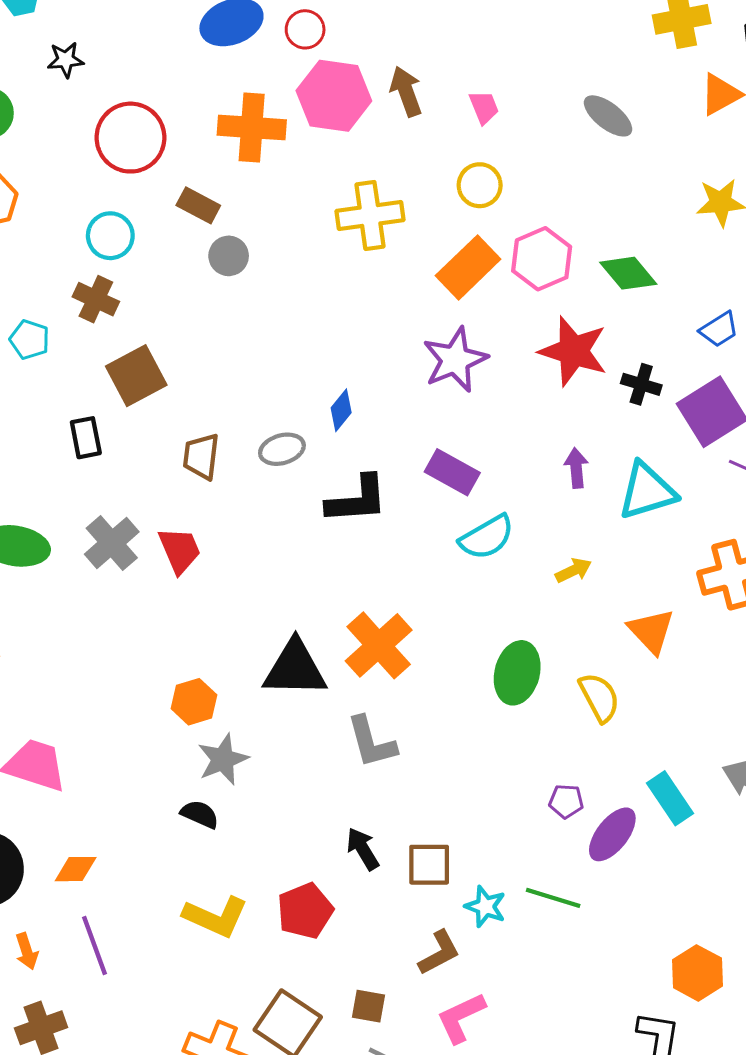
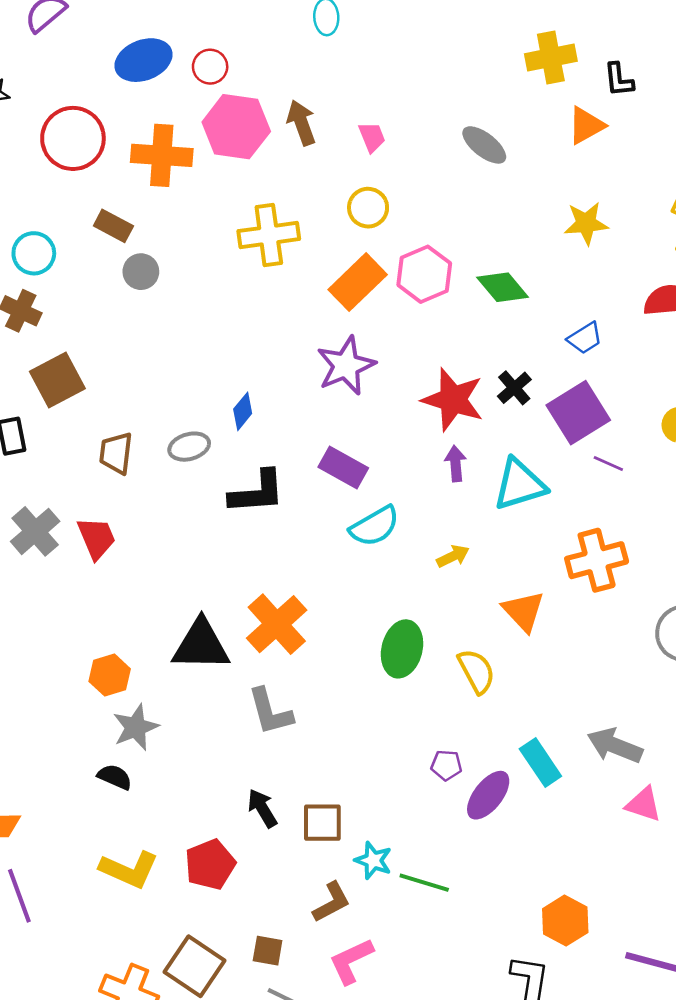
red circle: (130, 138) -> (73, 138), moved
red star: (573, 351) -> (453, 400), moved
black cross: (641, 384) -> (514, 388), turned 32
green line: (553, 898) -> (424, 883), moved

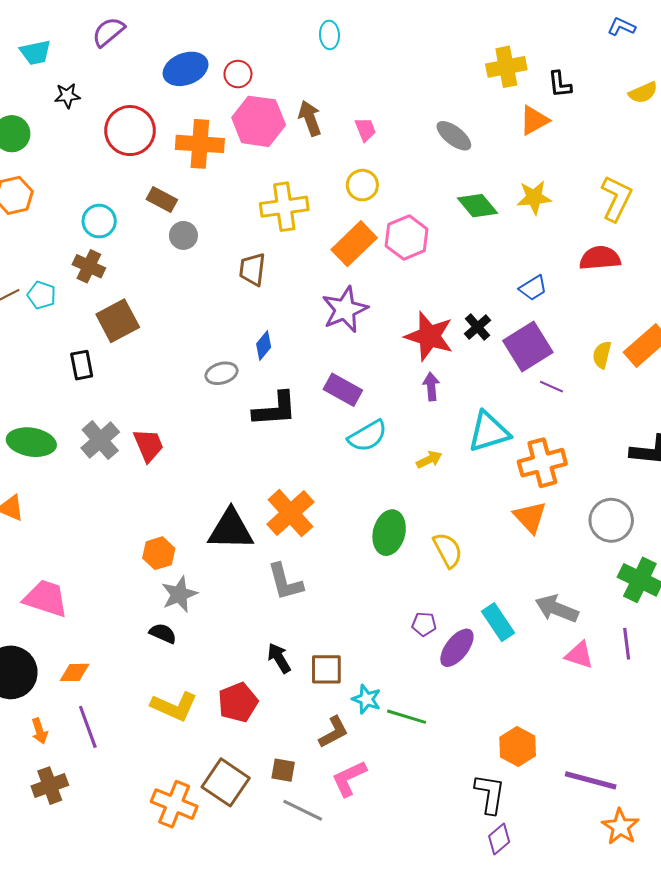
green diamond: (503, 287) -> (478, 206), moved
brown trapezoid: (116, 453) -> (252, 269), moved
cyan triangle: (520, 484) -> (489, 432), moved
orange triangle: (523, 611) -> (530, 517), moved

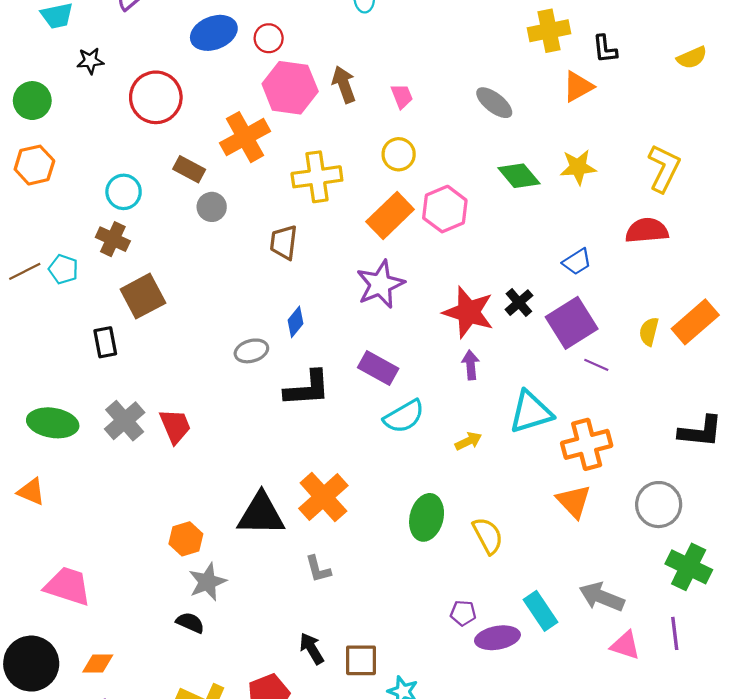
orange cross: (200, 144) -> (245, 137), moved, turned -33
gray L-shape: (285, 582) -> (318, 569), size x0.7
purple ellipse: (457, 648) -> (497, 638), turned 42

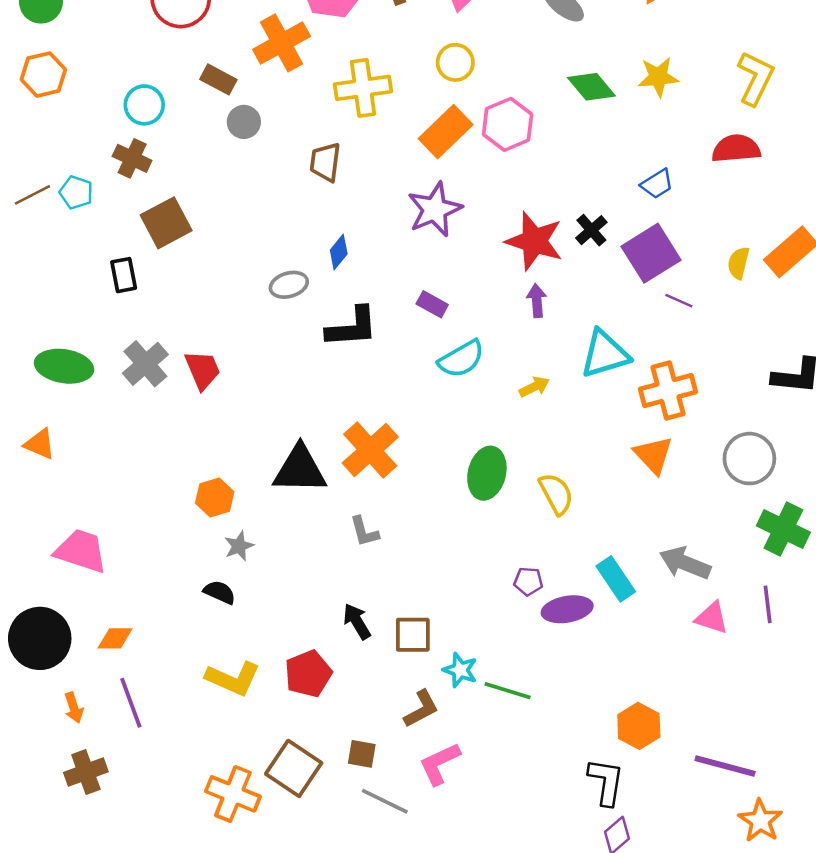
purple rectangle: (378, 368) -> (432, 304), size x0.7
gray star: (207, 582) -> (239, 546), size x0.7

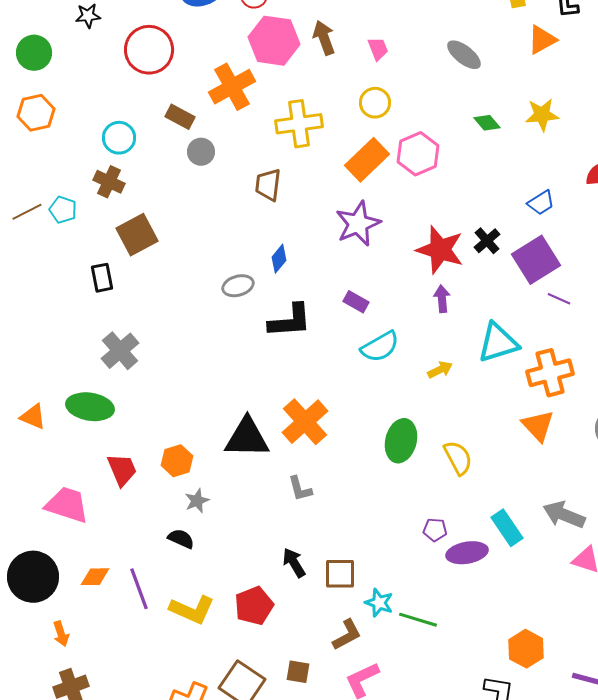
green diamond: (591, 87) -> (487, 123), size x0.7
green ellipse: (64, 366) -> (90, 407), moved
red trapezoid: (203, 370) -> (122, 470), moved
purple line: (131, 703) -> (139, 589), moved

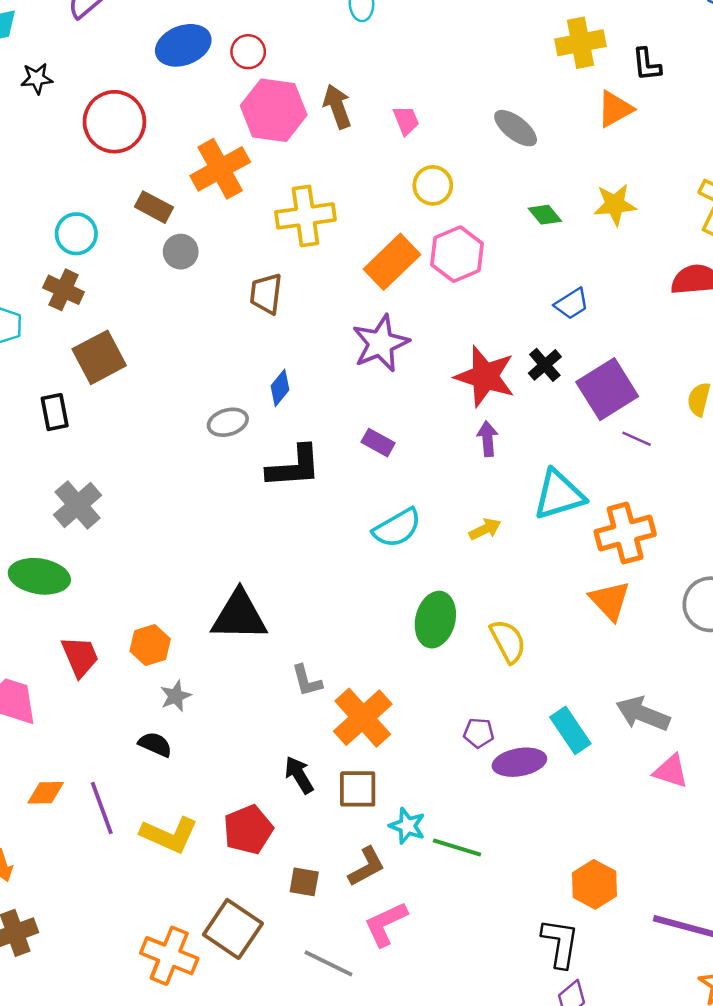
yellow circle: (375, 103) -> (433, 185), moved
blue trapezoid: (541, 203) -> (572, 304), moved
cyan semicircle: (380, 347) -> (397, 528), moved
orange cross: (305, 422) -> (363, 718), moved
brown square: (298, 672) -> (304, 882), moved

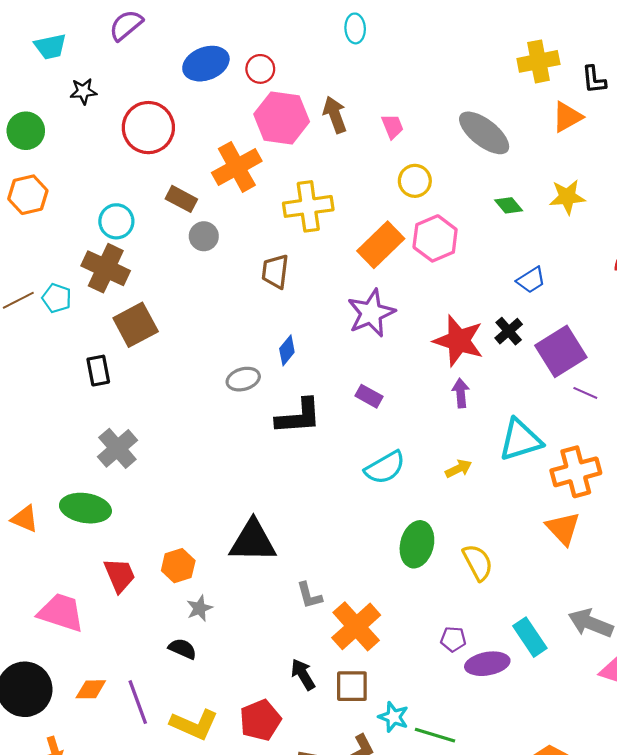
gray ellipse: (516, 128) -> (484, 133), size x1.4
brown cross: (64, 290) -> (106, 268), size x1.4

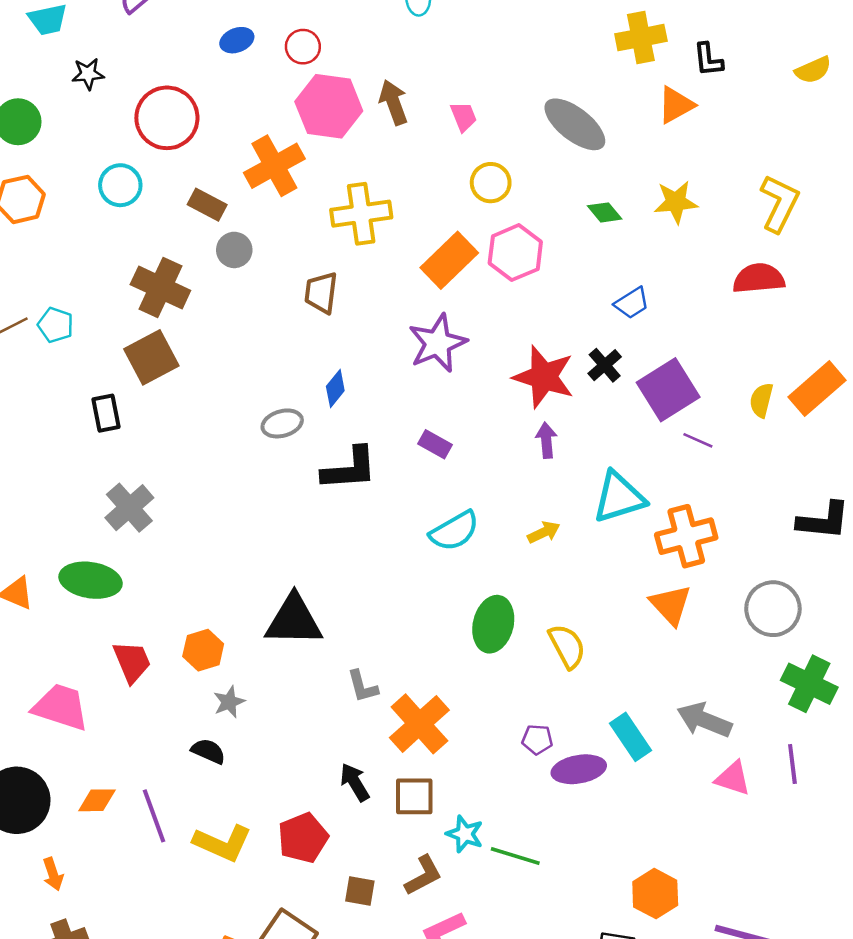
blue ellipse: (206, 64) -> (237, 40), size x0.6
cyan circle: (116, 221) -> (120, 185), moved
brown cross: (106, 268) -> (160, 288), moved

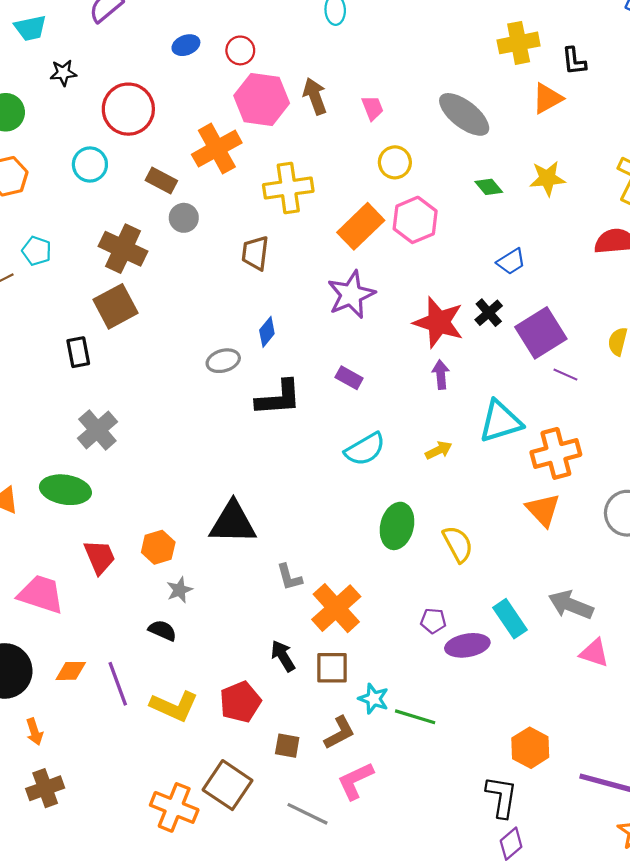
cyan pentagon: (56, 325) -> (37, 251), moved

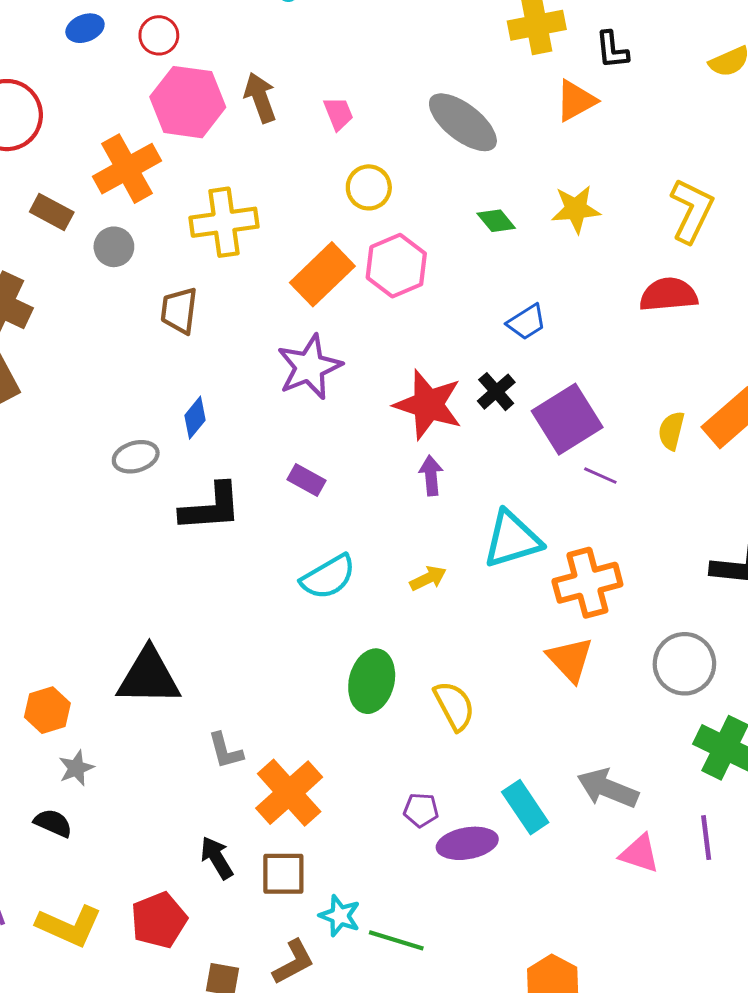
gray circle: (184, 218) -> (114, 247), moved

